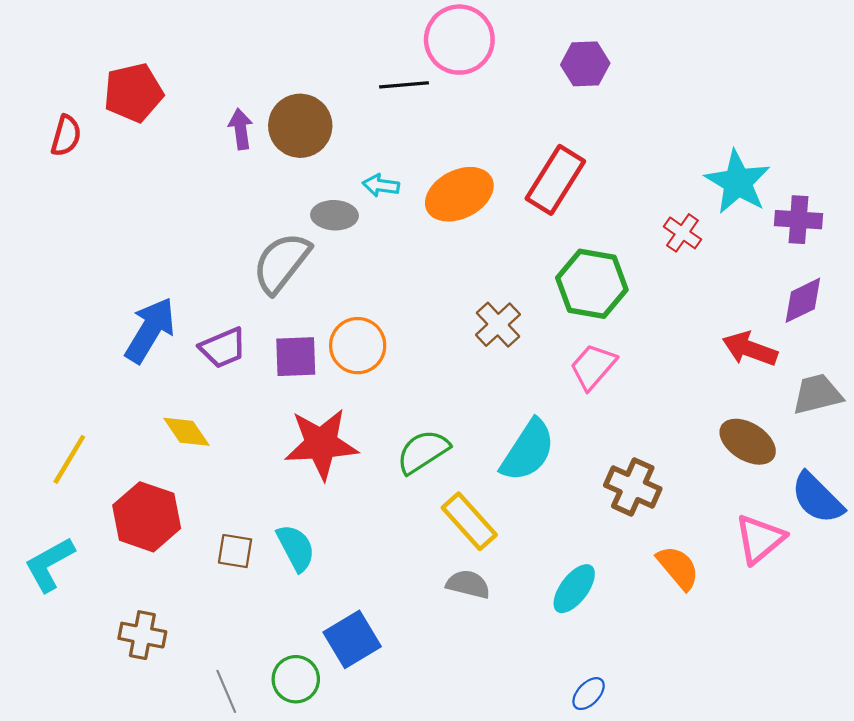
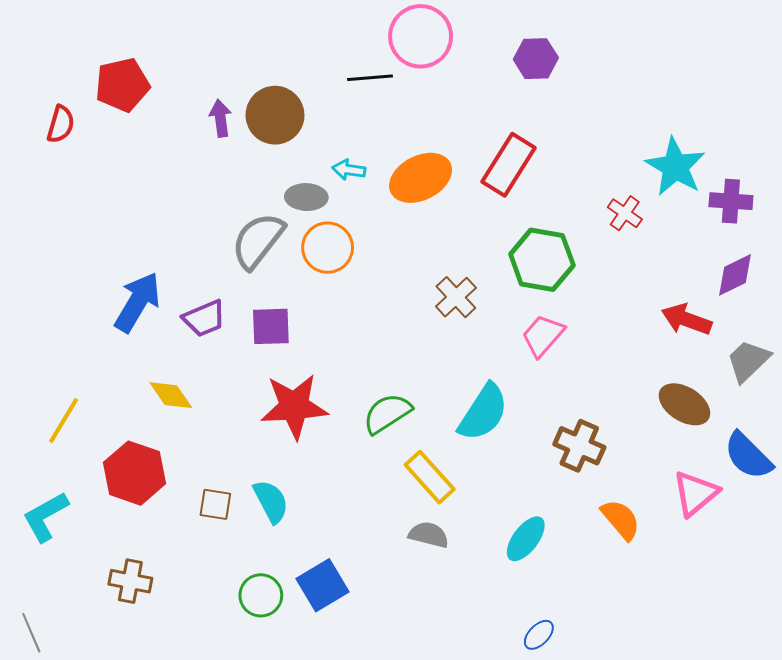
orange circle: (358, 346) -> (328, 248), moved
gray trapezoid: (817, 394) -> (748, 361), turned -30
green circle: (296, 679) -> (261, 595), moved
gray line: (226, 691) -> (31, 633), moved

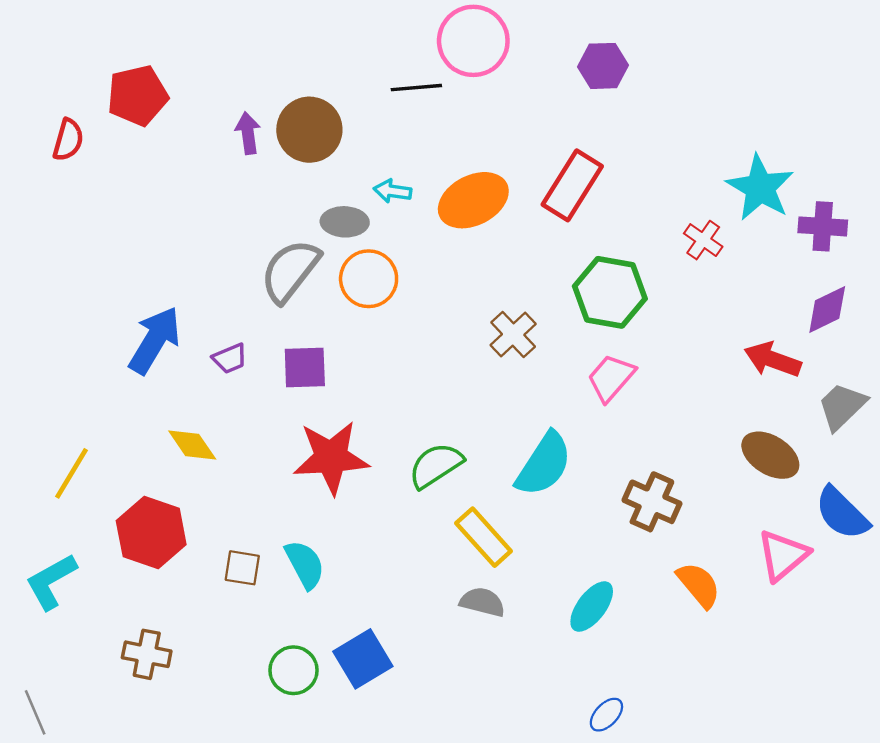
purple trapezoid: (204, 318) -> (230, 358), size x0.7

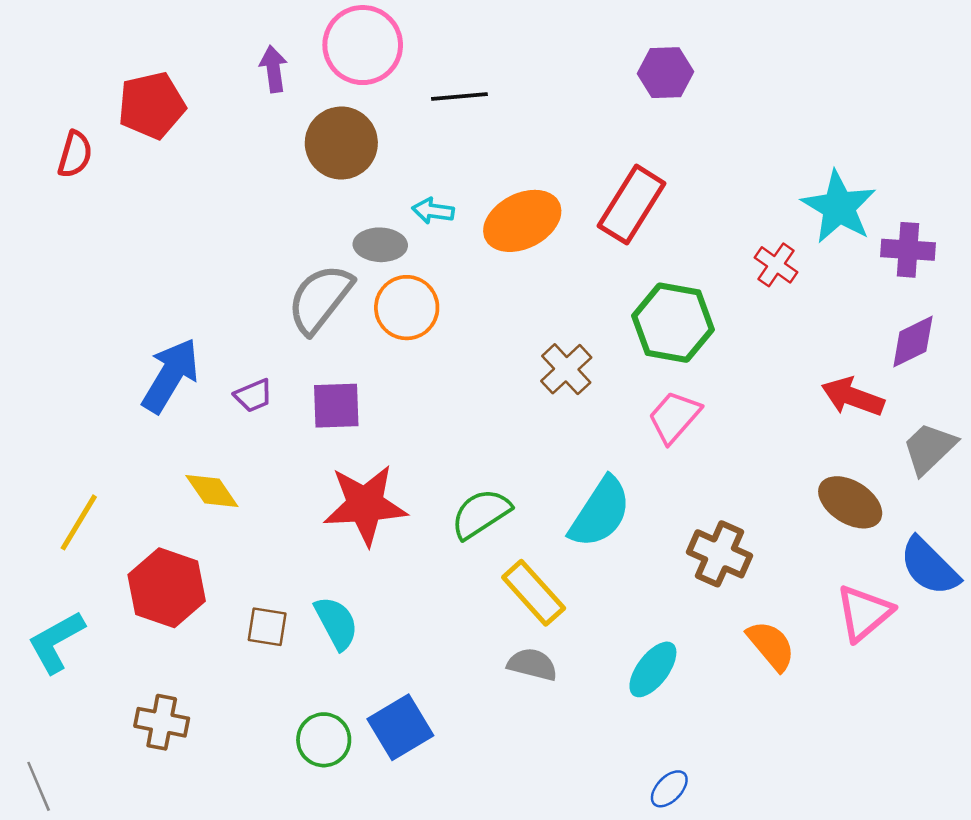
pink circle: (473, 41) -> (363, 45), moved
purple arrow: (248, 133) -> (273, 69), moved

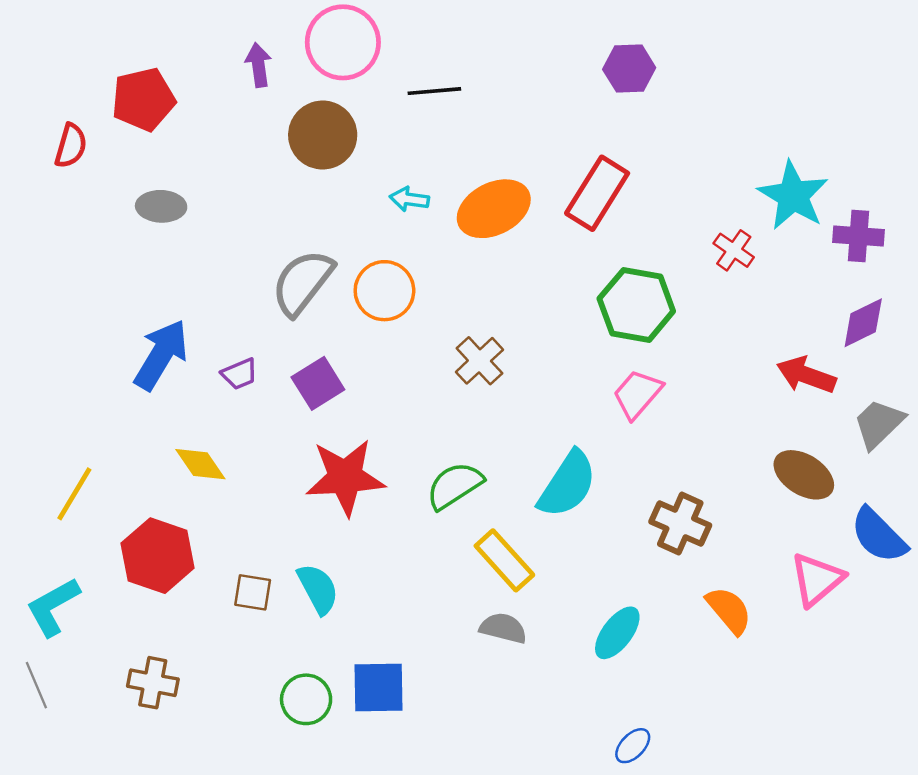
gray ellipse: (380, 245) -> (161, 206), moved
brown cross: (566, 369) -> (479, 361), moved
purple square: (336, 406) -> (318, 383), turned -30
blue square: (400, 727) -> (379, 687), turned 30
gray line: (39, 786) -> (36, 685), moved

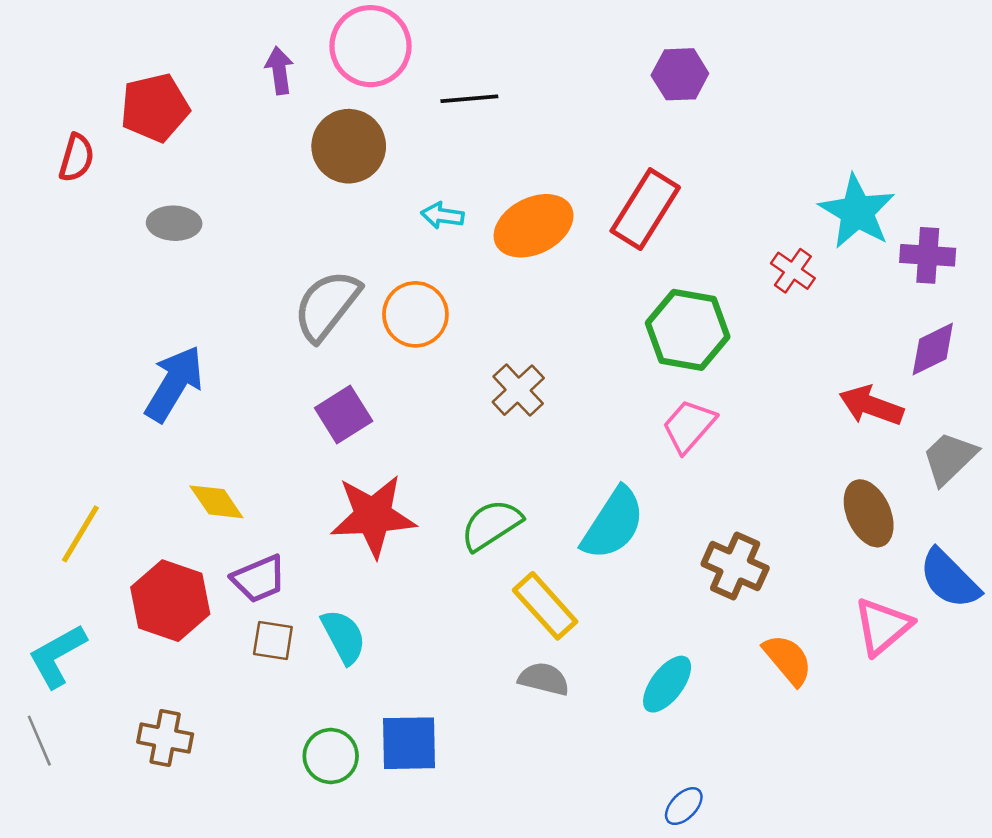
purple trapezoid: (240, 374) -> (259, 579), moved, size x1.4
brown ellipse: (804, 475) -> (869, 513), turned 34

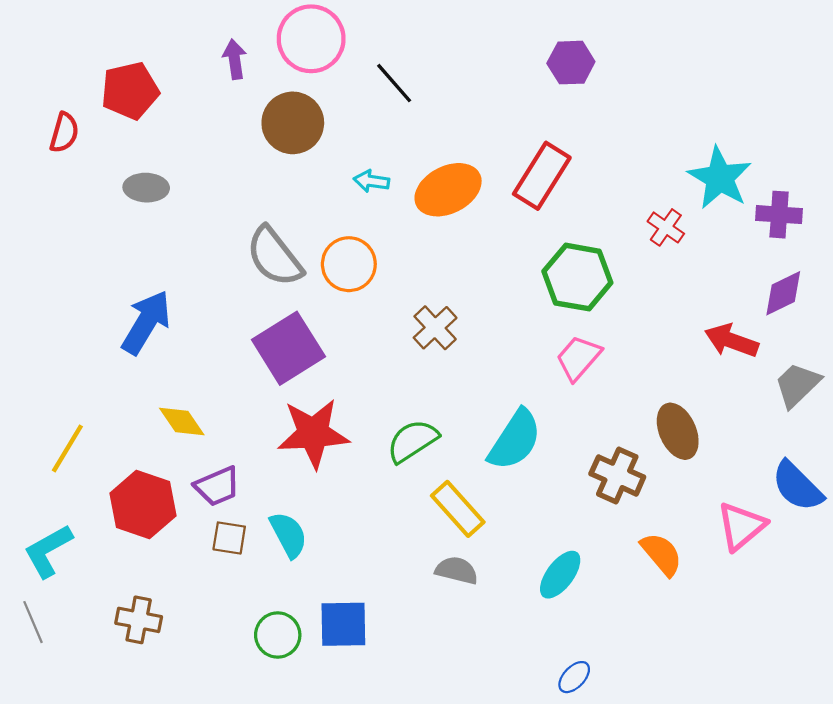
black line: (469, 99) -> (394, 83), turned 54
gray semicircle: (327, 305) -> (274, 257), turned -76
purple square: (344, 415) -> (288, 348), size x1.5
brown ellipse: (869, 513) -> (678, 431), moved

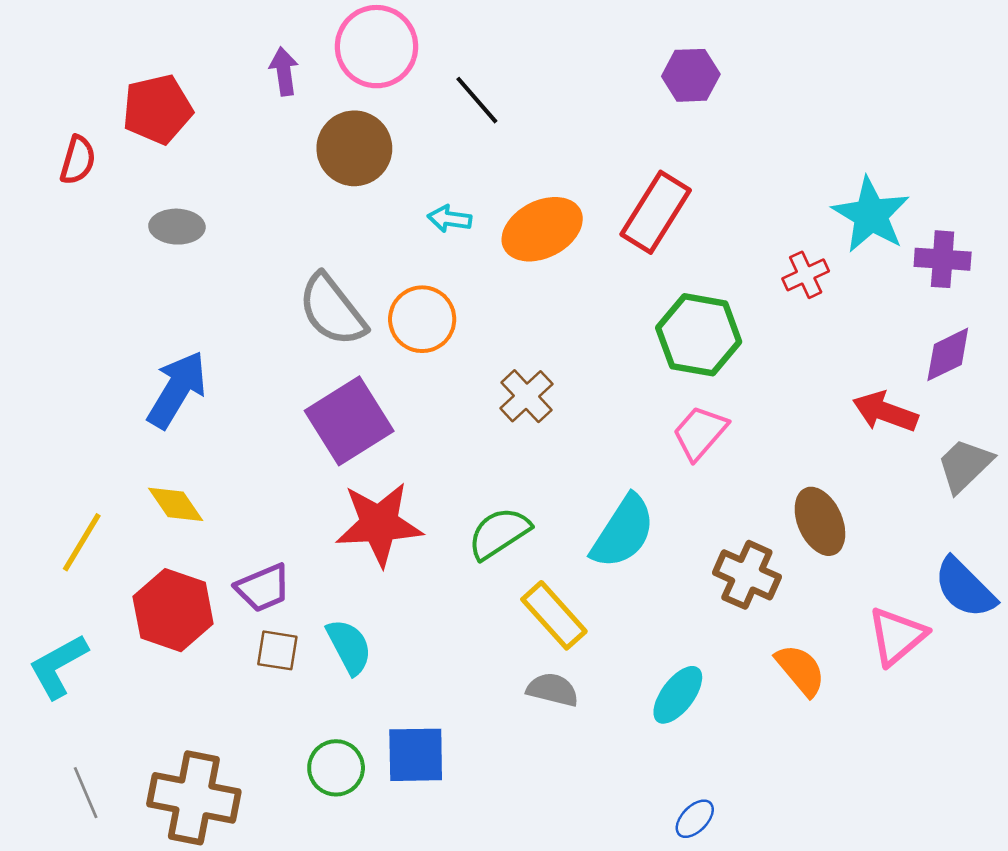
red cross: (666, 227) -> (806, 275), turned 30
yellow diamond: (182, 422) -> (176, 504), moved
brown cross: (139, 620) -> (194, 798), moved, size x1.6
gray line: (33, 622) -> (86, 793), moved

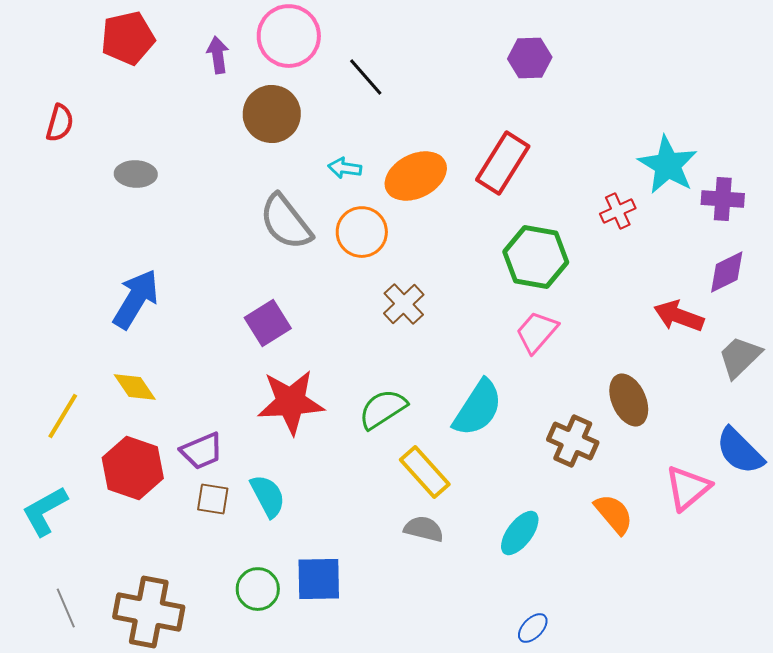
red pentagon: (157, 109) -> (128, 38), moved
gray semicircle: (332, 310) -> (286, 222), moved
orange circle: (422, 319) -> (362, 232), moved
purple square: (349, 421) -> (268, 323), size x0.7

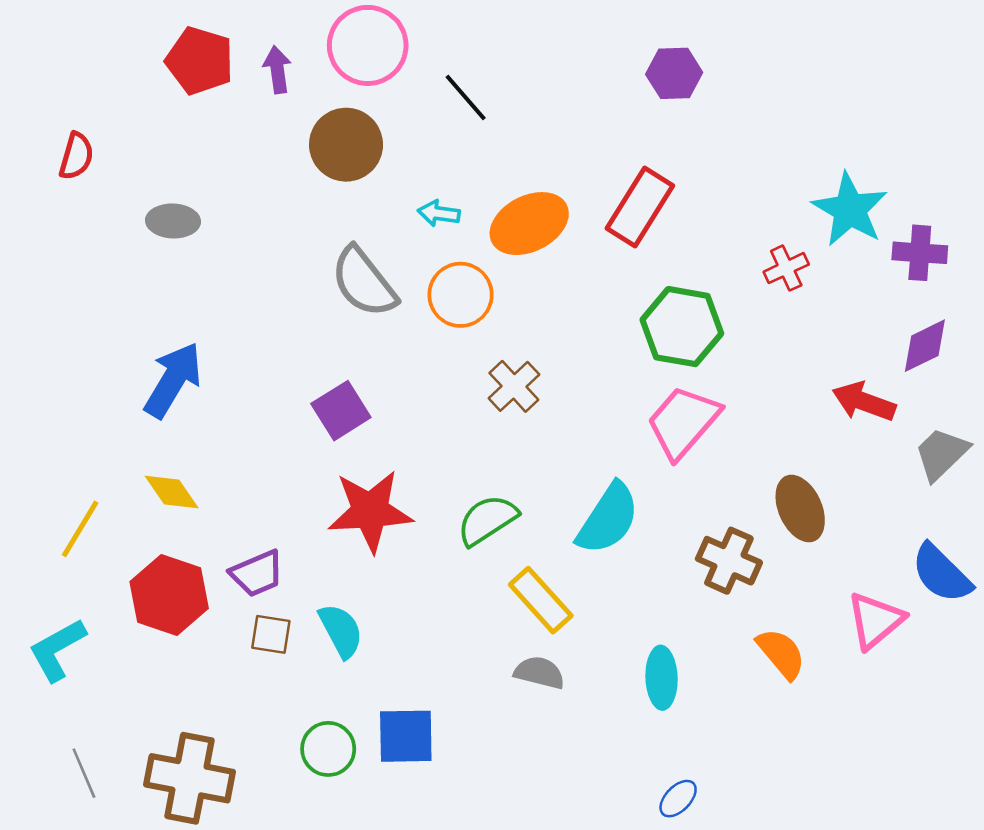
red pentagon: (128, 38) -> (200, 61), moved, turned 30
pink trapezoid: (537, 332) -> (683, 422), size x1.4
cyan ellipse: (520, 533) -> (662, 678), turned -39

